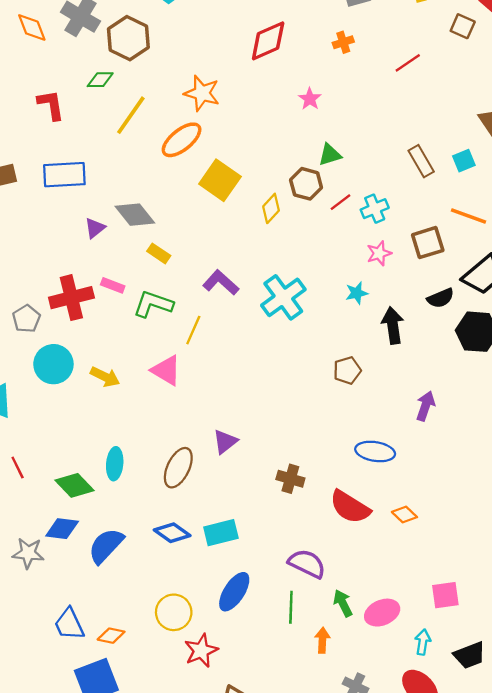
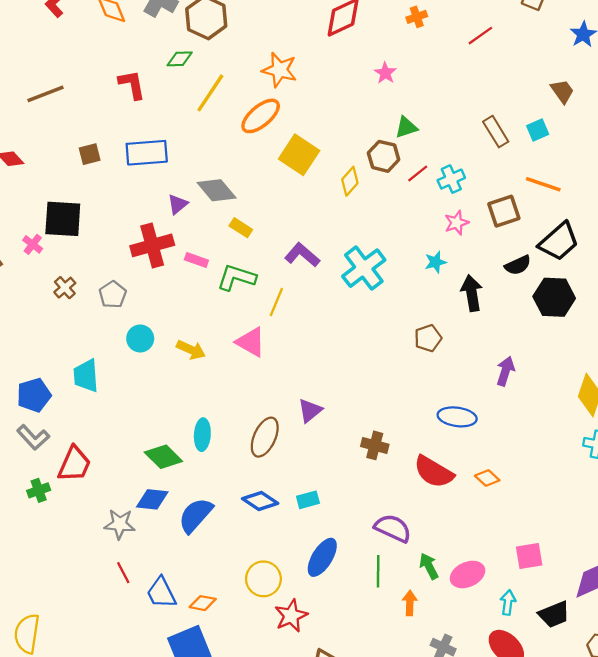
red cross: (71, 298) -> (152, 245), moved
cyan circle: (53, 364) -> (140, 338), size x0.7
red line: (18, 467) -> (123, 573), moved
cyan rectangle: (221, 533) -> (308, 500), size x0.7

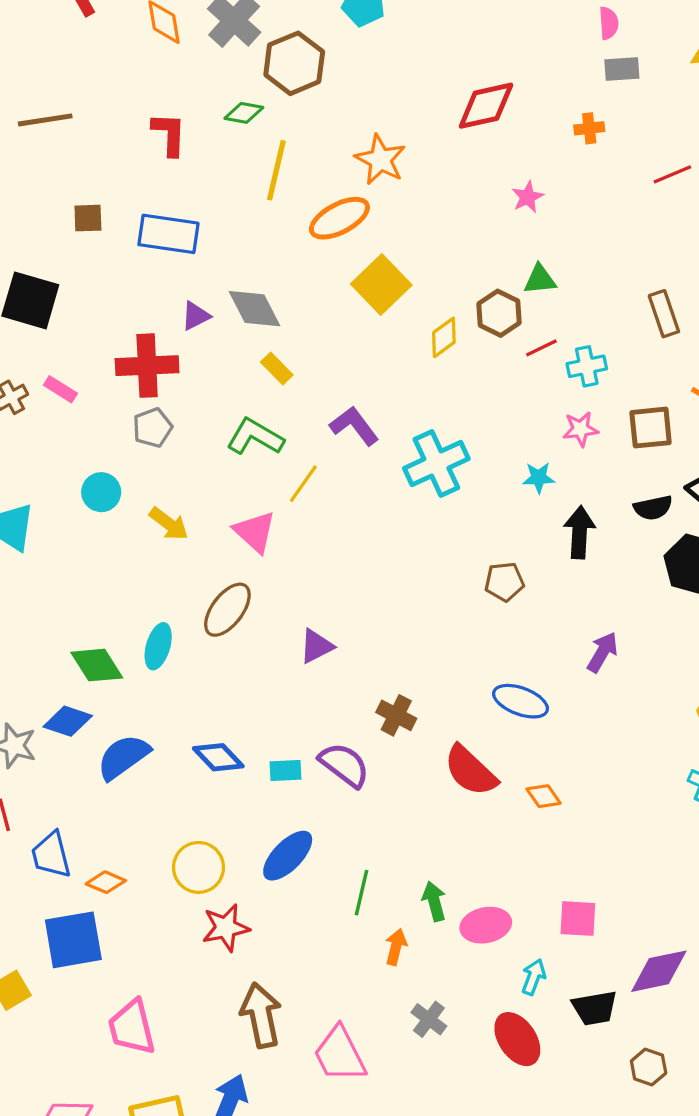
yellow line: (210, 93) -> (276, 170), turned -33
pink rectangle: (196, 260) -> (60, 389), moved
gray pentagon: (113, 295) -> (153, 428), moved
brown ellipse: (265, 437) -> (227, 610), moved
purple semicircle: (393, 528) -> (344, 765), moved

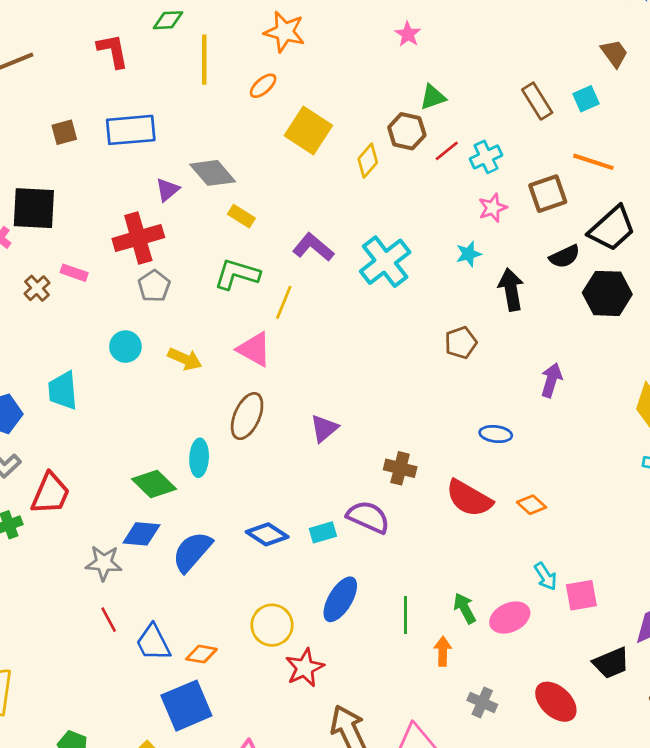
orange ellipse: (339, 218) -> (263, 86), size x0.6
blue ellipse: (521, 701) -> (496, 434), size x0.7
cyan arrow: (534, 977) -> (546, 576), moved, turned 140

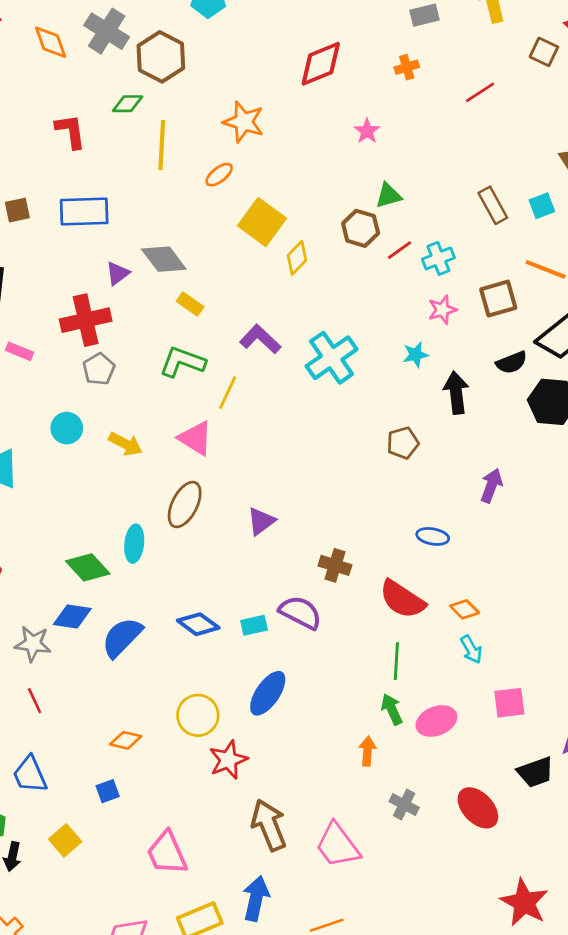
yellow diamond: (368, 161) -> (297, 258), moved
cyan arrow: (546, 576) -> (471, 649), moved
green line: (406, 615) -> (396, 661), moved
blue trapezoid: (153, 643) -> (30, 775), moved
blue square: (186, 706) -> (108, 791), size x0.5

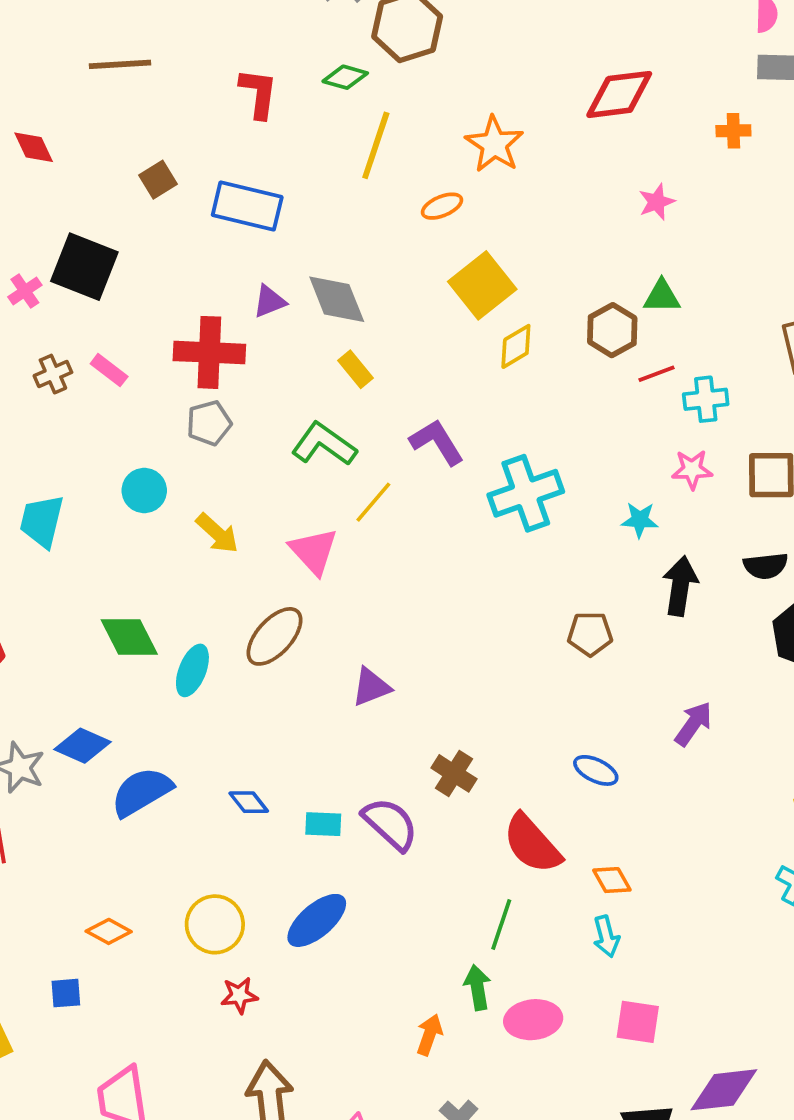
brown square: (17, 210) -> (158, 180), turned -35
green diamond: (88, 567) -> (129, 637), moved
blue diamond: (198, 624) -> (249, 802), size x0.7
red star: (228, 760) -> (239, 995), size x0.7

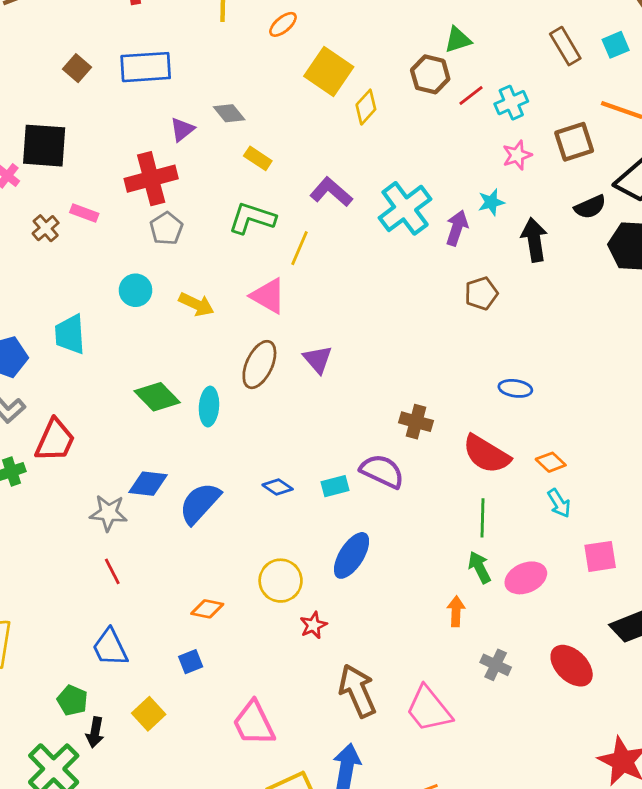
gray diamond: (337, 299) -> (229, 113), size x0.7
purple triangle: (371, 687) -> (318, 359), moved, turned -32
purple arrow: (693, 724) -> (457, 228), moved

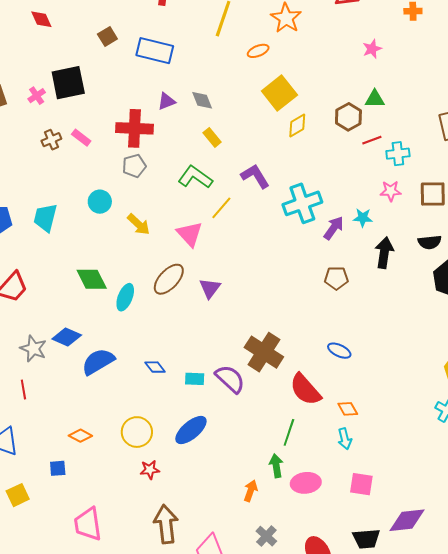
black square: (44, 146) -> (68, 83), turned -33
brown cross: (416, 422) -> (264, 352), size x1.6

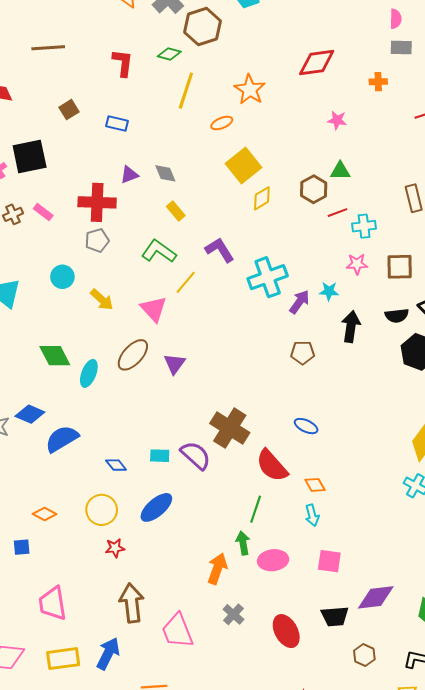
pink star: (372, 49) -> (337, 120), turned 30
blue rectangle: (155, 51) -> (117, 124), size x0.6
blue diamond: (155, 367) -> (116, 465), moved
orange arrow: (251, 491) -> (217, 569), size x1.4

